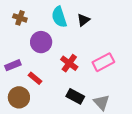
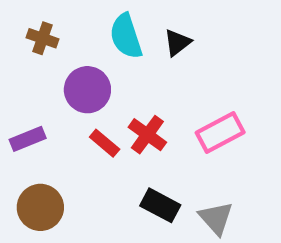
red rectangle: (35, 78) -> (105, 143), moved

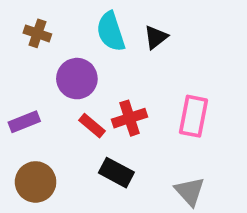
pink rectangle: (220, 133) -> (193, 116), turned -51
red cross: (147, 135) -> (130, 118), turned 36
black rectangle: (160, 205) -> (116, 173), moved

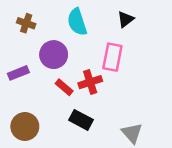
black triangle: (156, 37) -> (125, 19), moved
pink rectangle: (193, 116) -> (112, 57), moved
purple rectangle: (24, 122) -> (18, 73), moved

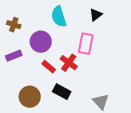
brown cross: (26, 23) -> (14, 25), moved
red cross: (90, 82) -> (69, 63), turned -36
brown circle: (25, 126) -> (30, 97), moved

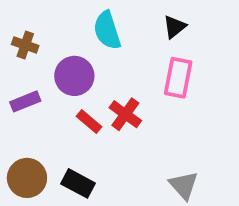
pink rectangle: (86, 44) -> (178, 78), moved
black rectangle: (62, 92) -> (78, 183), moved
brown circle: (30, 97) -> (27, 178), moved

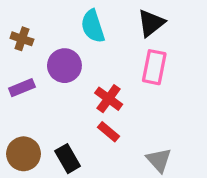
black triangle: (175, 27) -> (151, 23), size x1.4
red rectangle: (89, 121) -> (109, 132), moved
black rectangle: (78, 183) -> (68, 159), turned 32

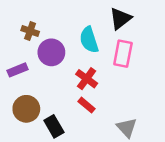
cyan semicircle: (93, 26) -> (89, 40), moved
brown cross: (22, 39) -> (30, 31), moved
brown circle: (24, 154) -> (26, 109), moved

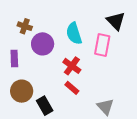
black triangle: (120, 18) -> (116, 21), moved, turned -36
purple rectangle: (18, 70) -> (14, 59), turned -70

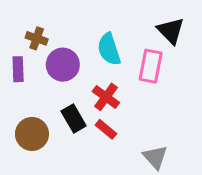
purple rectangle: (14, 59) -> (18, 69), moved
black rectangle: (45, 106) -> (74, 119), moved

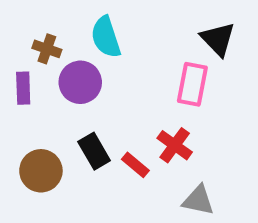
cyan semicircle: (109, 49) -> (106, 37), moved
red cross: (106, 97) -> (175, 145), moved
gray triangle: (155, 157) -> (198, 200), turned -36

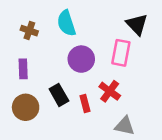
purple circle: (80, 82) -> (81, 59), moved
purple rectangle: (23, 88) -> (23, 69), moved
red rectangle: (135, 165) -> (85, 104), turned 35

